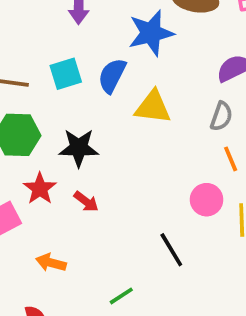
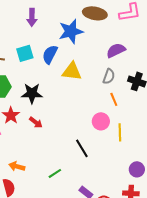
orange arrow: (51, 263) -> (17, 166), moved

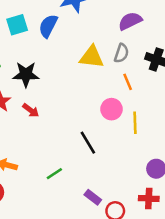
yellow triangle: (72, 71) -> (92, 57), moved

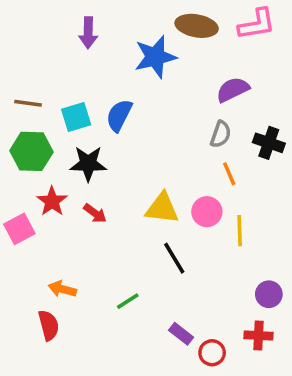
cyan square: (17, 25) -> (76, 117), moved
blue semicircle: (48, 26) -> (119, 115), moved
yellow triangle: (92, 57) -> (162, 208), moved

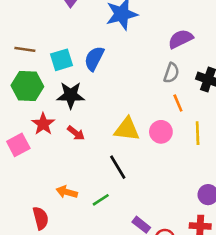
yellow line: (240, 231) -> (198, 133), moved
black line: (174, 258) -> (118, 167), moved
orange arrow: (62, 289) -> (67, 192), moved

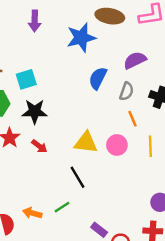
blue semicircle: (94, 59) -> (98, 78), moved
orange arrow: (67, 192) -> (32, 213), moved

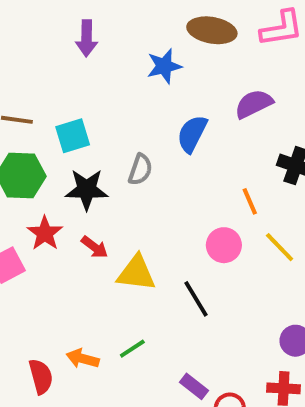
blue star: (81, 38) -> (164, 66), size x0.7
gray semicircle: (126, 91) -> (140, 170), moved
yellow triangle: (86, 143) -> (136, 273), moved
yellow line: (150, 146) -> (280, 247), turned -42
black line: (78, 177) -> (196, 299), moved

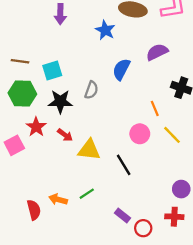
blue star: (164, 66) -> (105, 30), turned -30

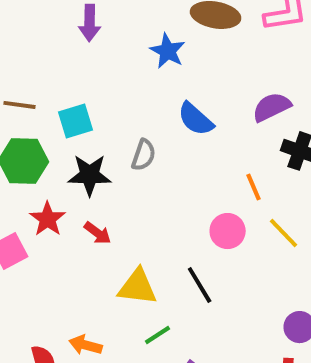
purple semicircle: (157, 52) -> (272, 107), moved
blue semicircle: (121, 69) -> (196, 119), turned -75
yellow triangle: (89, 150) -> (138, 287), moved
green line: (87, 194) -> (158, 335), moved

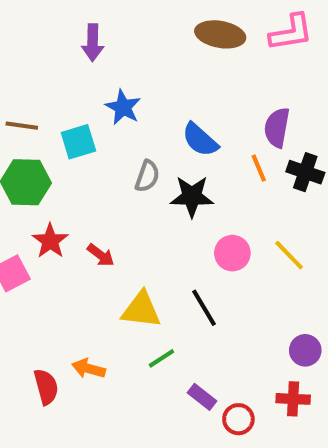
blue star: (168, 51) -> (123, 107), moved
purple semicircle: (272, 107) -> (277, 128), turned -54
black star: (90, 175) -> (192, 196), moved
orange line: (254, 187) -> (259, 168), moved

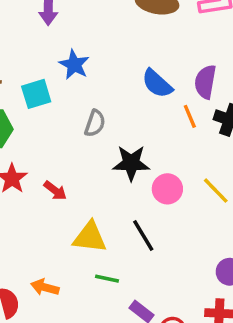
blue semicircle: (200, 140) -> (157, 84), moved
black star: (192, 196) -> (131, 163), moved
green line: (161, 358) -> (107, 279), turned 45

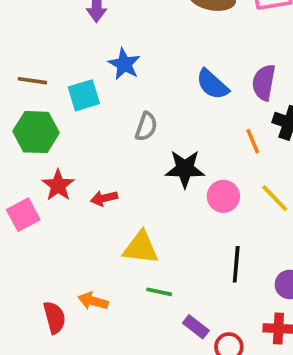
orange line: (190, 116) -> (253, 141), moved
red arrow: (55, 191) -> (104, 198), turned 130
black line: (143, 236) -> (236, 264), moved, turned 36

